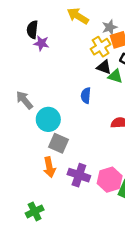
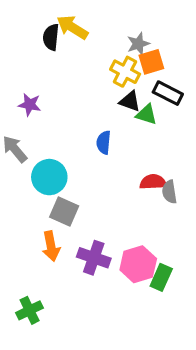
yellow arrow: (78, 16) -> (72, 27), moved
black semicircle: (32, 30) -> (51, 37), moved
purple star: (41, 43) -> (30, 105), moved
yellow cross: (101, 47) -> (125, 72), turned -30

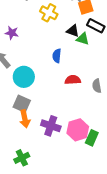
yellow cross: (125, 72) -> (49, 13), moved
red semicircle: (153, 182) -> (73, 80), moved
gray square: (64, 212) -> (22, 104), moved
green cross: (30, 310) -> (22, 158), moved

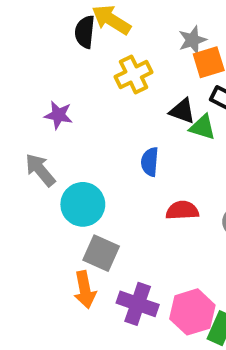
yellow cross: (49, 13) -> (134, 74), turned 36
gray square: (22, 104) -> (101, 253), moved

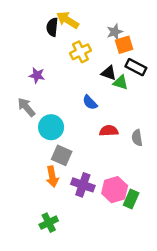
blue semicircle: (150, 162) -> (90, 102), turned -49

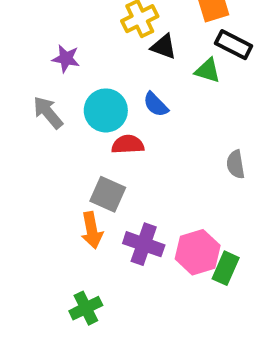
black triangle: (109, 73) -> (164, 47), moved
cyan circle: (51, 127) -> (106, 110), moved
red semicircle: (109, 131) -> (128, 144), moved

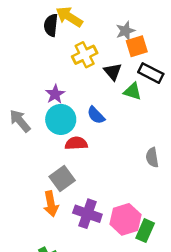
black triangle: (164, 47) -> (113, 72), moved, turned 30
purple star: (66, 59) -> (55, 94), moved, turned 30
gray square: (108, 194) -> (62, 179), turned 30

